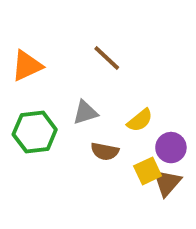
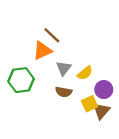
brown line: (107, 58) -> (52, 35), moved
orange triangle: (27, 66) -> (42, 51), moved
gray triangle: (85, 112) -> (64, 68), moved, turned -35

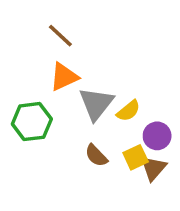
brown line: (52, 35) -> (60, 36), moved
gray triangle: (64, 68) -> (96, 104), size x1.5
brown semicircle: (64, 92) -> (96, 156), moved, turned 35

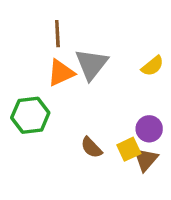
brown line: (60, 36) -> (57, 34), turned 44
gray triangle: (96, 104) -> (91, 64), moved
yellow semicircle: (128, 111) -> (153, 66), moved

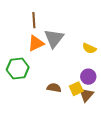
yellow semicircle: (153, 66) -> (89, 48), moved, turned 64
brown semicircle: (91, 148) -> (54, 88), turned 144

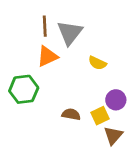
gray triangle: (54, 38) -> (70, 33), moved
yellow semicircle: (89, 48) -> (97, 63), moved
brown triangle: (86, 95) -> (113, 135), moved

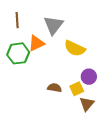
brown line: (45, 26) -> (17, 20), moved
yellow semicircle: (97, 63) -> (75, 48), size x1.5
green hexagon: (24, 89) -> (18, 53), moved

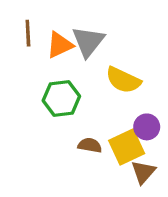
orange triangle: (36, 43) -> (60, 45), moved
green hexagon: (18, 53) -> (61, 98), moved
yellow square: (77, 89) -> (127, 147), size x1.5

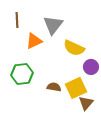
orange triangle: (60, 45) -> (34, 41), moved
green hexagon: (61, 98) -> (22, 74), moved
purple circle: (147, 127) -> (91, 67), moved

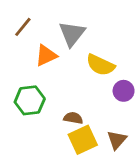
brown line: (17, 20) -> (23, 27), turned 42
yellow square: (76, 88) -> (83, 140), moved

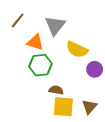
orange triangle: (46, 55) -> (35, 42), turned 42
green hexagon: (30, 100) -> (41, 65), moved
yellow square: (83, 140) -> (63, 107), turned 30

